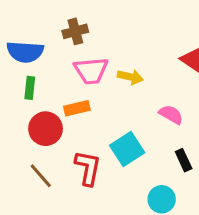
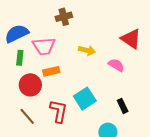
brown cross: (75, 31) -> (64, 17), moved
blue semicircle: (25, 52) -> (17, 34), turned 150
pink trapezoid: (91, 71) -> (44, 46), moved
pink semicircle: (171, 115) -> (116, 65), moved

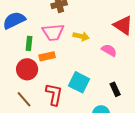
pink trapezoid: (44, 46) -> (53, 32), moved
green rectangle: (20, 58) -> (29, 43), moved
cyan square: (85, 99) -> (79, 82), turned -30

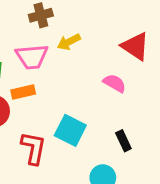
yellow arrow: (81, 36) -> (69, 42), moved, turned 140

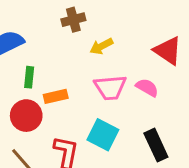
pink trapezoid: (32, 57) -> (110, 88), moved
black rectangle: (123, 141) -> (156, 145), size x1.5

